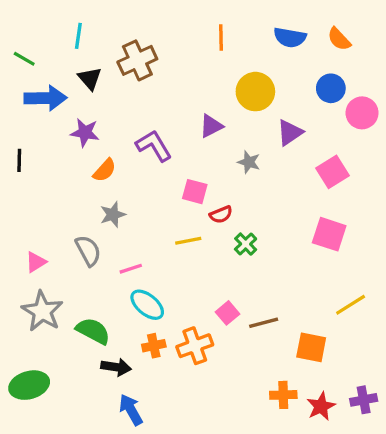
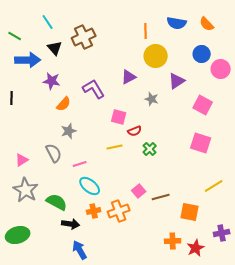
cyan line: (78, 36) -> (48, 22), turned -42
orange line: (221, 37) -> (146, 31), moved
pink square: (332, 172) -> (203, 105), turned -30
purple cross: (364, 400) -> (222, 233), moved

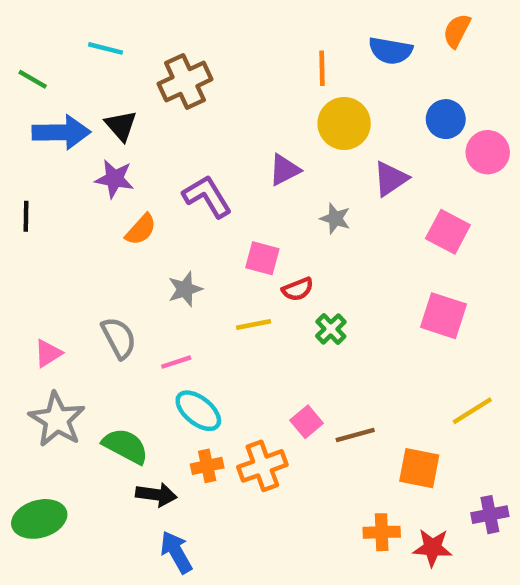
cyan line: (48, 22) -> (106, 48), turned -42
orange semicircle: (207, 24) -> (457, 31), moved, turned 70
black triangle: (55, 48) -> (121, 126), moved
gray star: (69, 131) -> (185, 289), moved
red star: (196, 248) -> (432, 548), turned 30

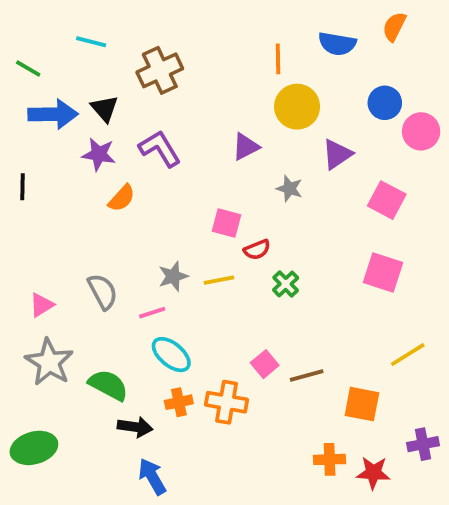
purple L-shape: (207, 196) -> (160, 149), moved
gray star: (185, 289) -> (173, 276), moved
orange cross: (262, 466) -> (227, 402), turned 30

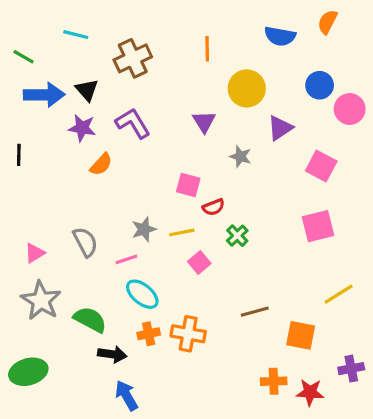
orange line: (278, 59) -> (207, 49), moved
purple triangle: (246, 147) -> (204, 122), turned -35
pink square: (383, 273) -> (318, 226), turned -32
pink square: (265, 364) -> (199, 263), moved

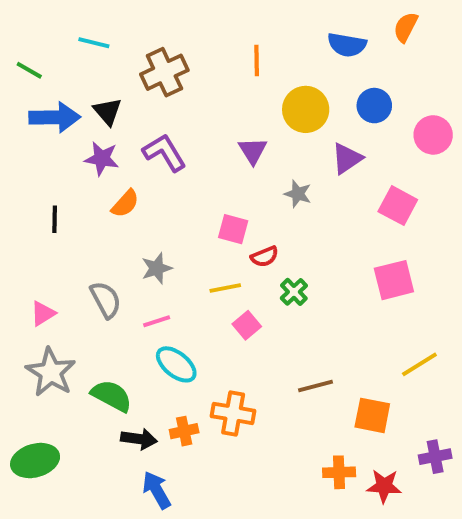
blue circle: (320, 85) -> (374, 106), moved
black line: (19, 155) -> (55, 219), moved
gray star: (144, 229) -> (157, 268), moved
orange cross: (149, 334) -> (184, 431), moved

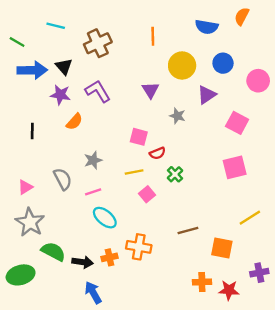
green semicircle: (112, 396) -> (53, 252), moved

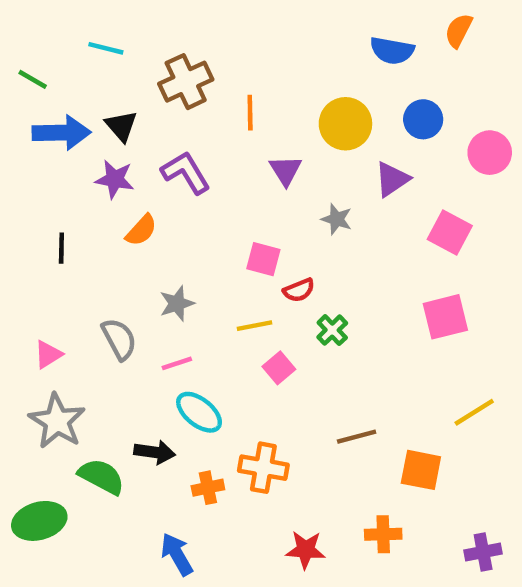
orange line: (153, 36) -> (250, 113), moved
black arrow: (83, 262) -> (155, 452), moved
purple cross: (259, 273) -> (483, 552), moved
red star: (229, 290) -> (306, 550), moved

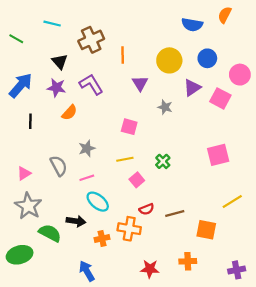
blue arrow: (61, 133) -> (21, 85), moved, turned -48
pink square: (450, 232) -> (220, 98), moved
red semicircle: (299, 290) -> (147, 209), moved

